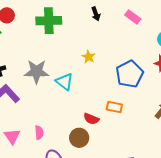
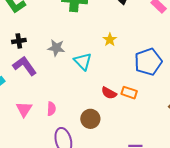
gray star: (36, 72) -> (56, 48), size x0.7
red semicircle: (91, 119) -> (109, 93), moved

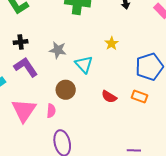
orange rectangle: (129, 93) -> (139, 97), moved
pink triangle: (24, 109) -> (24, 110), size x1.5
brown circle: (90, 119) -> (66, 90), moved

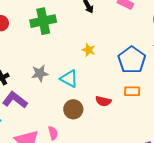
brown circle: (66, 90) -> (73, 109), moved

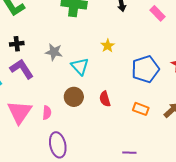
orange rectangle: (132, 91) -> (141, 109), moved
red semicircle: (103, 101) -> (105, 99), turned 42

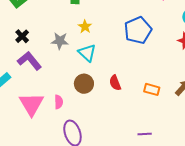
black cross: (17, 44) -> (22, 36), turned -32
yellow star: (108, 46) -> (85, 27), moved
blue pentagon: (145, 69) -> (138, 30), moved

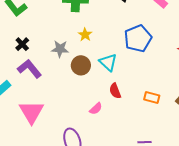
cyan triangle: (87, 53) -> (108, 62), moved
brown circle: (84, 84) -> (81, 65), moved
pink semicircle: (59, 102) -> (96, 109), moved, turned 48

